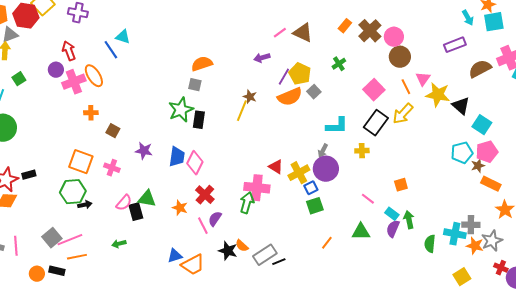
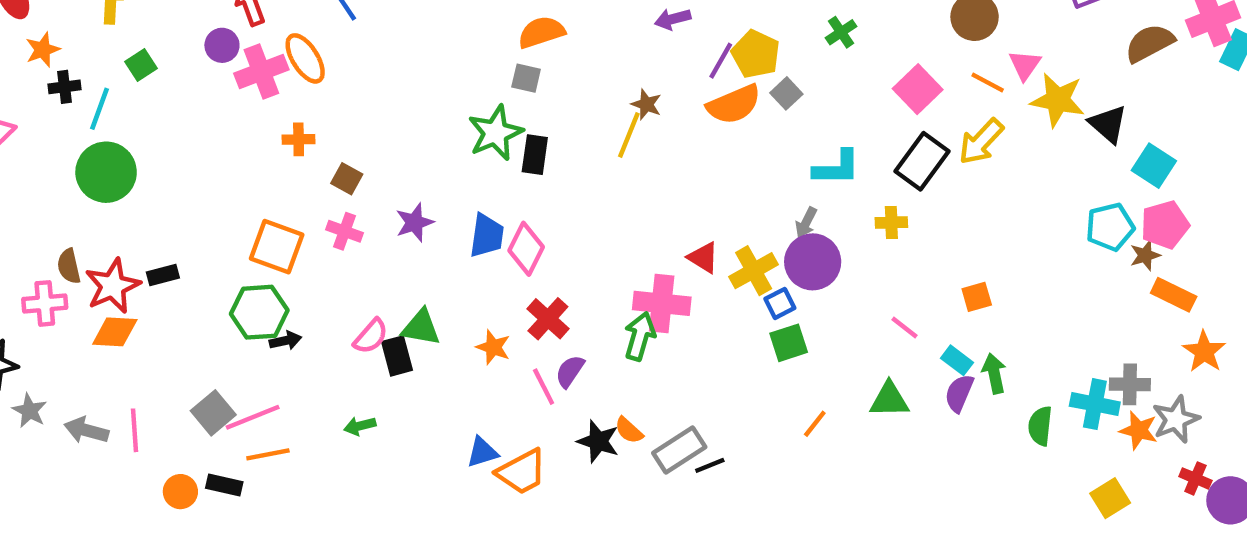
orange line: (406, 87) -> (988, 82), turned -35
purple star: (144, 151) -> (414, 222), turned -30
pink cross: (112, 168) -> (344, 231), moved

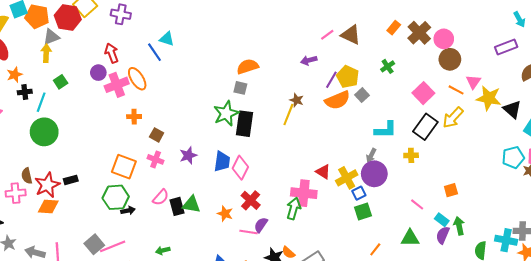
black rectangle: (535, 155) -> (244, 124), size x1.4
pink semicircle: (371, 336) -> (161, 197), moved
black rectangle: (397, 356) -> (177, 206), moved
pink line: (544, 387) -> (249, 232), turned -54

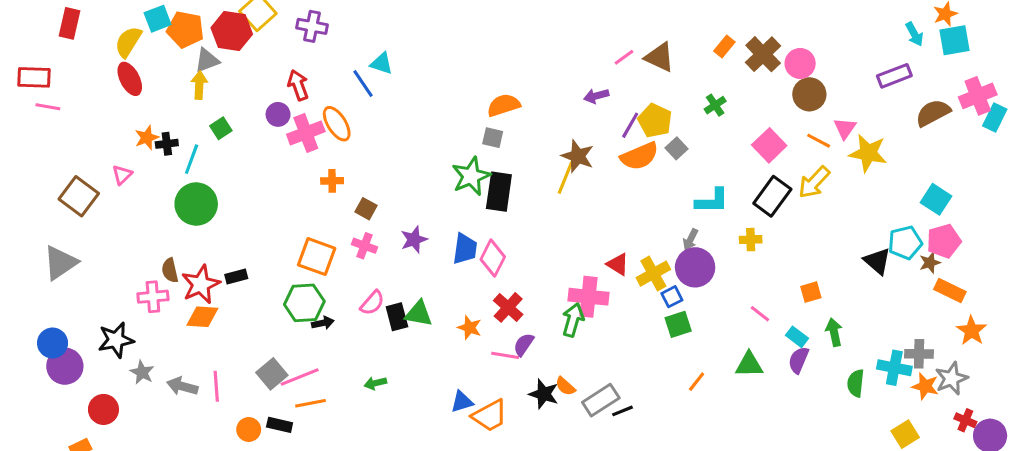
orange star: (15, 75) -> (147, 138), moved
brown star: (297, 100) -> (578, 156), size x1.5
black triangle: (512, 109) -> (877, 261), moved
green arrow: (459, 226) -> (834, 332), moved

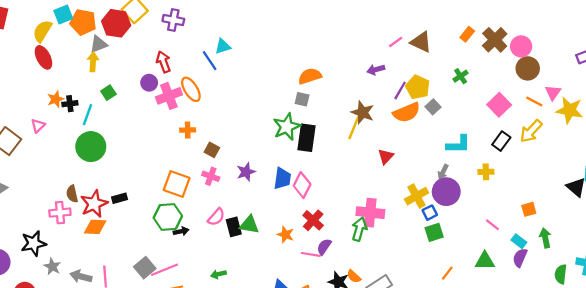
cyan triangle: (382, 63) -> (223, 46), turned -35
black rectangle: (772, 196) -> (501, 141), size x0.7
red triangle: (618, 264) -> (386, 156), moved, turned 42

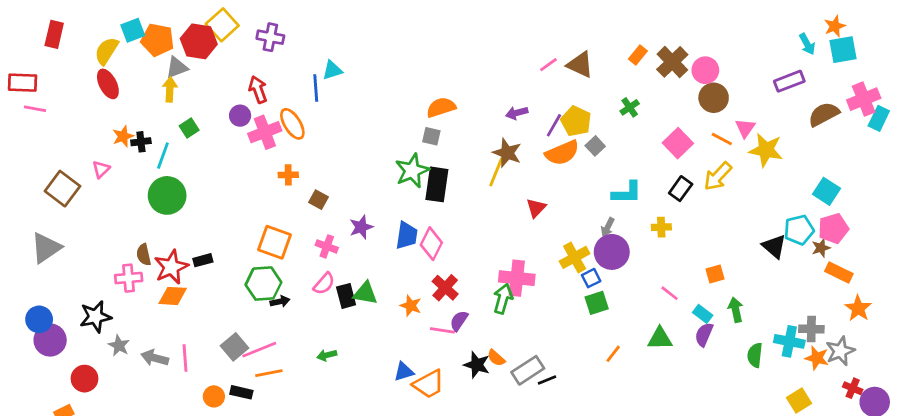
blue line: (210, 61) -> (316, 88), turned 30
purple arrow: (376, 70) -> (517, 113), moved
pink cross: (211, 176) -> (327, 246), moved

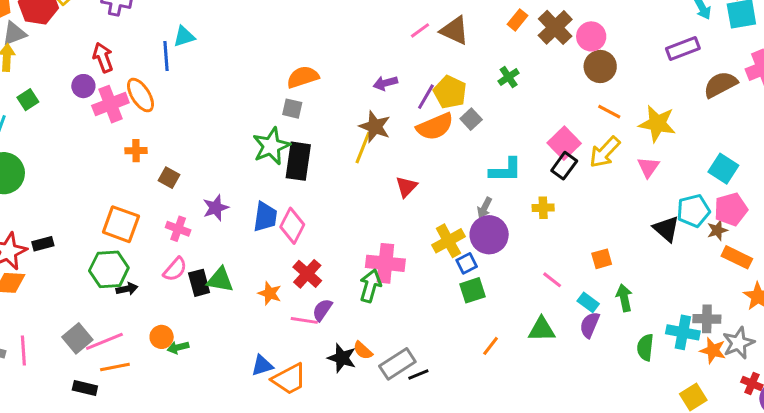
pink triangle: (745, 128) -> (648, 167), moved
pink square: (678, 143) -> (564, 143), moved
orange circle: (214, 396) -> (162, 337), moved

